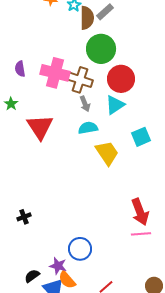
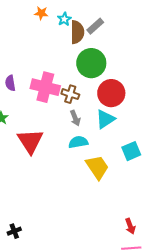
brown cross: (80, 80) -> (70, 94), size x0.7
red arrow: (140, 212) -> (130, 226), size x0.6

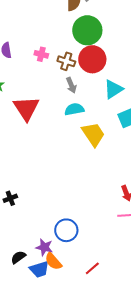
pink cross: (45, 87) -> (41, 54), size x0.5
red circle: (111, 93) -> (92, 59), moved
cyan triangle: (105, 119) -> (113, 89), moved

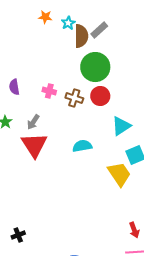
red circle: (92, 59) -> (100, 96), size x0.7
gray arrow: (71, 85) -> (33, 122), moved, turned 56
yellow trapezoid: (93, 134) -> (119, 174), moved

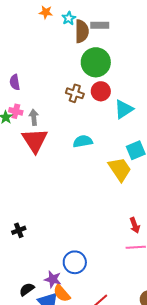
gray rectangle: (99, 30) -> (100, 25), turned 42
pink cross: (49, 91) -> (16, 111), moved
gray arrow: (33, 122) -> (34, 117), turned 140
cyan triangle: (121, 126) -> (124, 109), moved

